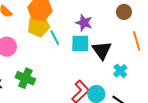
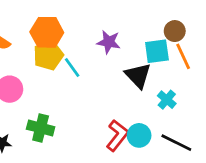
brown circle: (124, 12) -> (175, 31), moved
cyan square: (80, 44) -> (157, 51), moved

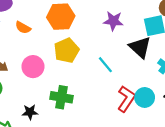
yellow pentagon: (48, 55) -> (67, 50), moved
cyan line: (72, 67) -> (105, 65), moved

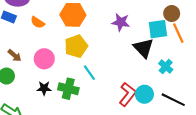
cyan line: (105, 65) -> (89, 73), moved
black star: (30, 112) -> (44, 88), moved

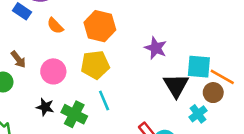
brown circle: (172, 14) -> (213, 93), moved
orange line: (178, 33) -> (222, 77), turned -48

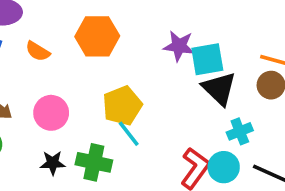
yellow pentagon: (95, 65) -> (122, 106), moved
cyan square: (199, 67) -> (207, 59), moved
cyan cross: (198, 114) -> (240, 131), moved, turned 30

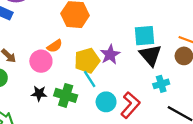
purple star: (179, 46) -> (110, 55), moved, turned 30
orange semicircle: (38, 51) -> (55, 46), moved, turned -70
cyan circle: (224, 167) -> (106, 102), moved

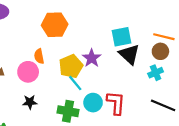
orange semicircle: (55, 46) -> (39, 56), turned 120
cyan cross: (161, 84) -> (156, 73), moved
green cross: (66, 95) -> (68, 111), moved
red L-shape: (130, 105) -> (116, 103), turned -30

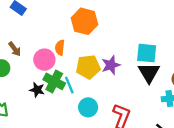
cyan line: (75, 83) -> (69, 85), moved
cyan circle: (93, 103) -> (88, 107), moved
green cross: (68, 111) -> (54, 81), moved

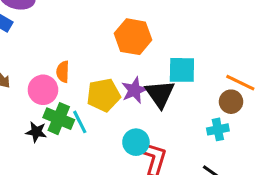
orange hexagon: (84, 21) -> (133, 37), moved
black triangle: (149, 73) -> (160, 94), moved
cyan circle: (88, 107) -> (136, 142), moved

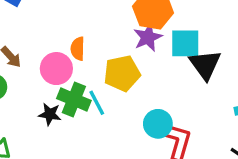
cyan square: (182, 70) -> (185, 43), moved
purple star: (134, 90) -> (148, 37), moved
black triangle: (160, 94) -> (205, 65), moved

